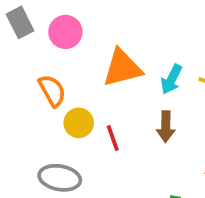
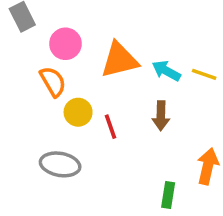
pink circle: (65, 32) -> (65, 44), moved
cyan arrow: (171, 79) -> (166, 71), turned 92

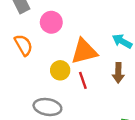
orange triangle: (119, 60) -> (84, 51), moved
orange semicircle: (53, 82) -> (23, 45), moved

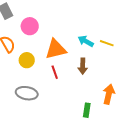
yellow circle: (60, 70) -> (27, 60), moved

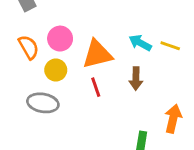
pink circle: (30, 26) -> (60, 39), moved
gray ellipse: (27, 93) -> (43, 103), moved

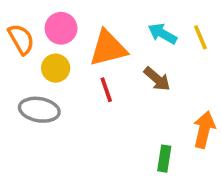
yellow line: (170, 46) -> (200, 37), turned 48
brown arrow: (136, 79) -> (157, 79), turned -50

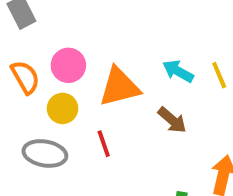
red line: (106, 90) -> (104, 144), moved

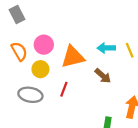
cyan arrow: (178, 71) -> (106, 48), turned -30
red line: (104, 144) -> (64, 89), turned 40

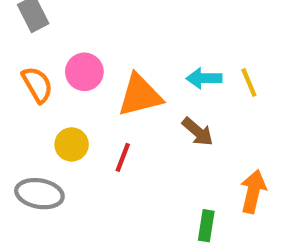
yellow circle: (40, 69) -> (72, 144), moved
gray ellipse: (30, 95) -> (39, 194), moved

